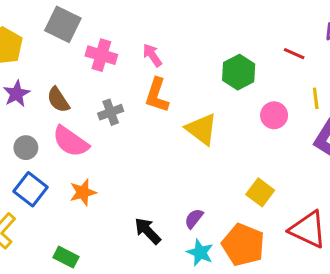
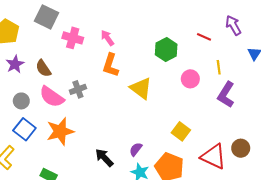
gray cross: (111, 112) -> (78, 89), moved
orange star: (83, 192) -> (60, 131), size x1.5

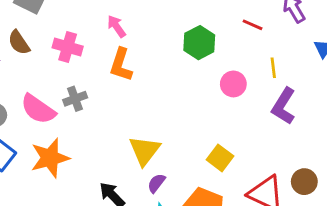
pink cross: (73, 38) -> (68, 47), moved
brown semicircle: (43, 68) -> (19, 43), moved
yellow triangle: (141, 88) -> (145, 151), moved, turned 30

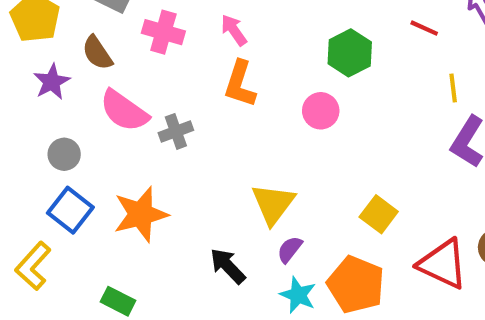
pink cross: (68, 47) -> (163, 32), moved
pink circle: (233, 84) -> (321, 111), moved
pink semicircle: (38, 109) -> (124, 111), moved

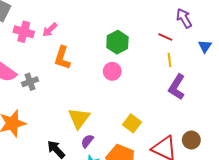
red line: (424, 28) -> (165, 37), moved
pink arrow: (234, 30) -> (50, 30), moved, turned -98
pink circle: (321, 111) -> (112, 71), moved

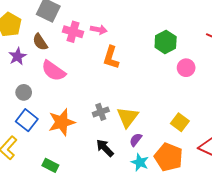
pink arrow: (50, 30) -> (99, 30), turned -126
pink circle: (112, 71) -> (186, 68), moved
gray cross: (30, 82) -> (101, 112), moved

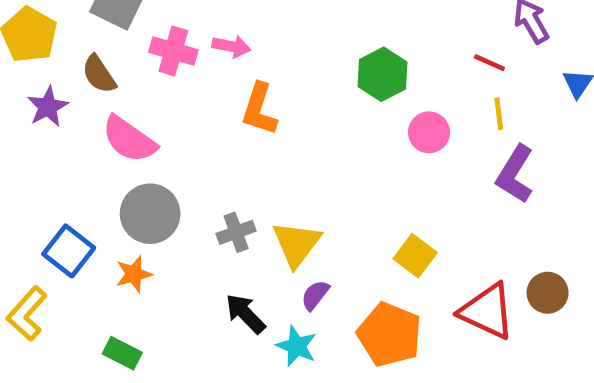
gray circle: (24, 92) -> (150, 214), moved, size x1.6
orange star: (62, 122) -> (134, 274), moved, size x0.6
cyan star: (140, 162) -> (297, 346), moved

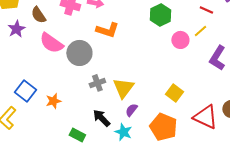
orange L-shape: (259, 109) -> (107, 30), turned -90
yellow line: (499, 114) -> (200, 31), moved, turned 56
gray circle: (150, 214) -> (79, 53), moved
green rectangle: (122, 353) -> (77, 135), moved

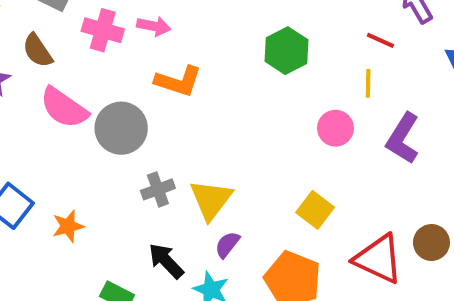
yellow line: (200, 31) -> (368, 83), turned -48
pink circle: (180, 40) -> (336, 128), moved

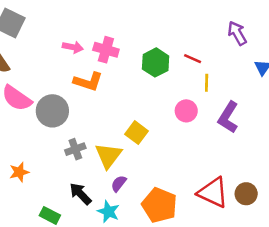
pink cross: (103, 30) -> (106, 50), moved
red line: (380, 40) -> (193, 59), moved
yellow square: (315, 210) -> (137, 133), moved
brown circle: (431, 243) -> (246, 194), moved

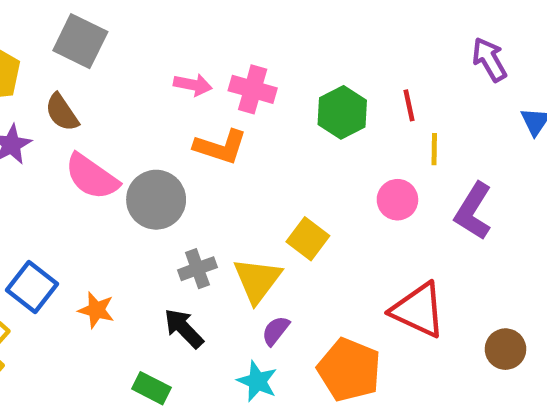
red line: (193, 59) -> (409, 105), turned 54
orange star: (19, 172) -> (96, 310), turned 30
red triangle: (213, 192) -> (418, 310), moved
black arrow: (80, 194) -> (184, 328), moved

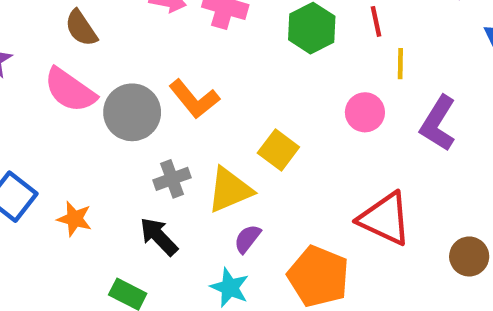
brown semicircle: (62, 112) -> (81, 28), moved
orange L-shape: (220, 147) -> (194, 99), moved, turned 33
yellow triangle: (257, 280) -> (230, 190), turned 30

